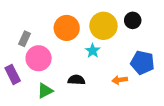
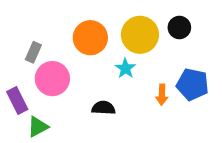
orange arrow: (120, 80) -> (162, 95), moved, turned -80
green triangle: (45, 91) -> (38, 127), moved

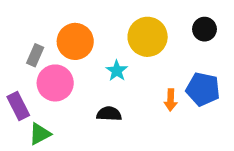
black circle: (179, 27) -> (204, 29), moved
orange circle: (90, 38) -> (75, 41), moved
cyan star: (125, 68) -> (117, 71), moved

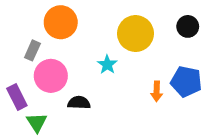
orange circle: (75, 41) -> (61, 22), moved
black semicircle: (109, 114) -> (79, 103), moved
green triangle: (40, 134) -> (37, 122), turned -35

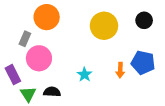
cyan star: (107, 65) -> (84, 75), moved
black semicircle: (79, 103) -> (52, 92), moved

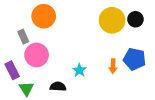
yellow circle: (104, 26) -> (112, 20), moved
gray rectangle: (25, 39) -> (23, 37), turned -48
black semicircle: (52, 92) -> (58, 87), moved

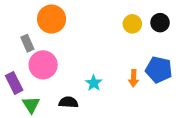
yellow circle: (112, 20) -> (132, 24), size x0.6

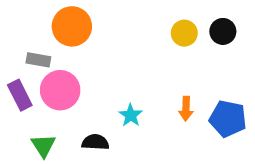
gray rectangle: (27, 43) -> (38, 60), turned -56
blue pentagon: (159, 70) -> (228, 119), moved
purple rectangle: (14, 83) -> (20, 95), moved

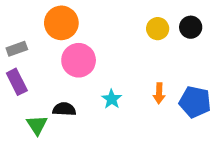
gray rectangle: (38, 60) -> (17, 49), moved, turned -30
pink circle: (60, 90) -> (79, 60), moved
black semicircle: (95, 142) -> (64, 109), moved

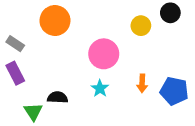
black circle: (191, 27) -> (170, 13), moved
gray rectangle: (17, 49) -> (15, 44), turned 54
pink circle: (79, 60) -> (104, 54), moved

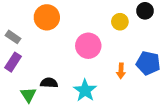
purple rectangle: (15, 73) -> (13, 62), turned 60
cyan star: (100, 88) -> (85, 90), moved, size x1.5
blue pentagon: (174, 91) -> (148, 63), moved

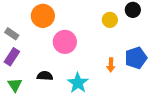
pink circle: (88, 46) -> (65, 42), moved
blue pentagon: (148, 63) -> (136, 58), turned -30
green triangle: (28, 95) -> (15, 85), moved

